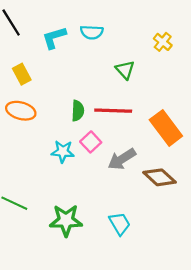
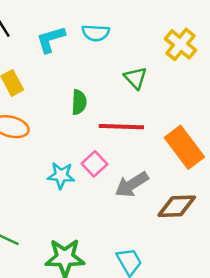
yellow cross: (163, 42) -> (180, 44), size x1.4
green semicircle: (78, 111) -> (79, 102), moved
brown diamond: (159, 177) -> (177, 206), turned -44

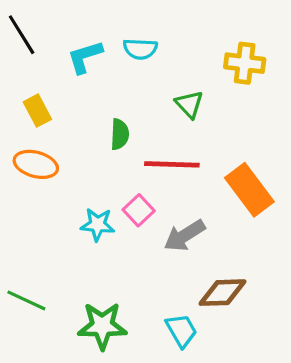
yellow cross: (180, 44) -> (245, 63), turned -32
brown diamond: (177, 206) -> (222, 293), moved

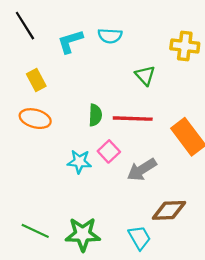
green semicircle: (120, 134) -> (95, 115), moved
green line: (26, 300) -> (35, 231), moved

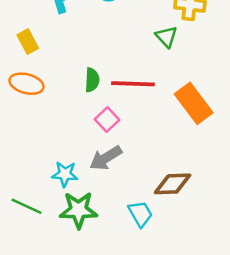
green triangle: (145, 75) -> (166, 37), moved
cyan star: (79, 162) -> (65, 174), moved
gray arrow: (142, 170) -> (106, 158), moved

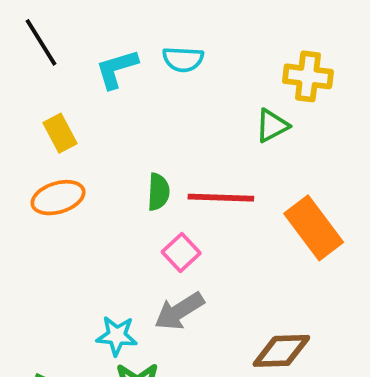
green triangle: (166, 37) -> (272, 126), turned 45
orange ellipse: (26, 84) -> (58, 198), turned -32

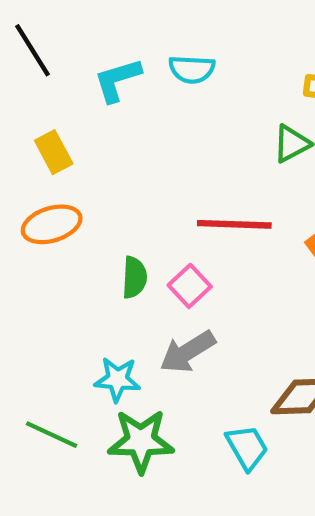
green semicircle: (158, 192) -> (134, 277), moved

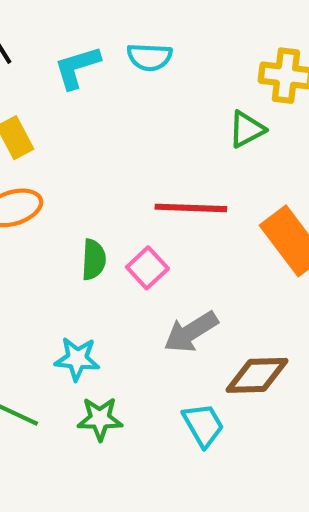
gray arrow: (188, 352) -> (191, 332), moved
green star: (141, 441) -> (100, 419), size x0.7

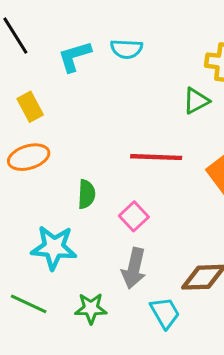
pink square: (147, 268) -> (134, 216), moved
gray arrow: (191, 332) -> (134, 268), moved, turned -45
cyan star: (77, 359) -> (54, 248), moved, size x1.4

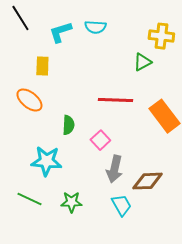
yellow rectangle: (30, 107) -> (42, 66), moved, turned 30
orange ellipse: (29, 157) -> (29, 100), turned 56
gray arrow: (134, 268) -> (114, 169), moved

